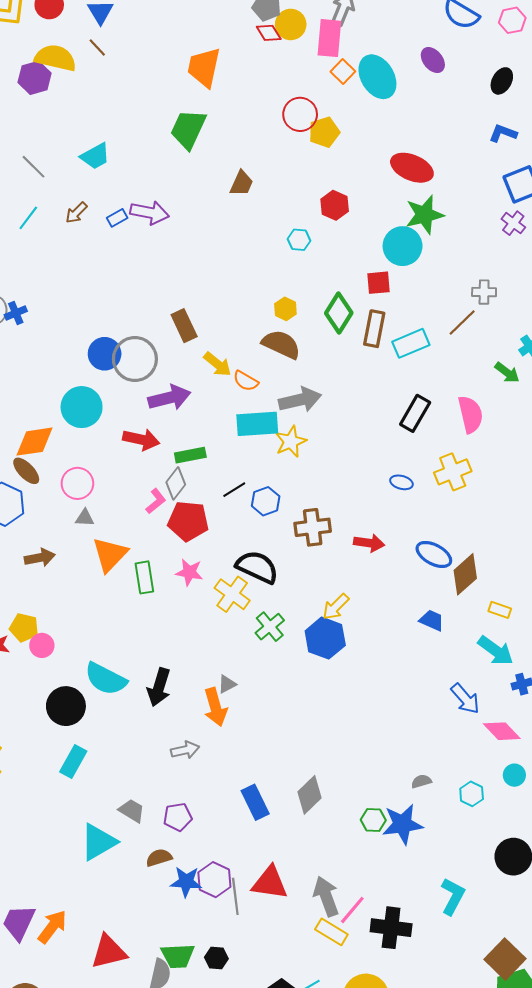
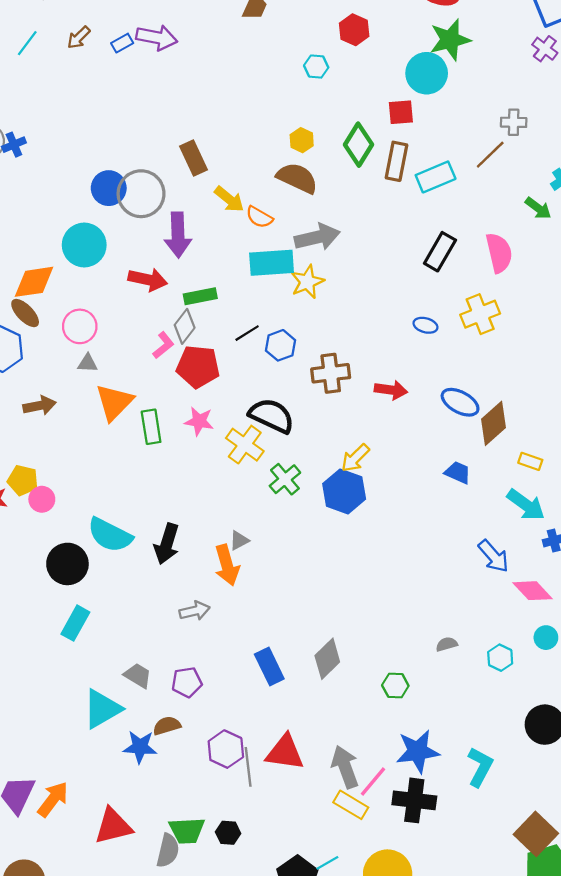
purple arrow: (169, 398) -> (178, 235), turned 102
blue star: (403, 824) -> (418, 751), moved
blue star: (186, 882) -> (140, 747), moved

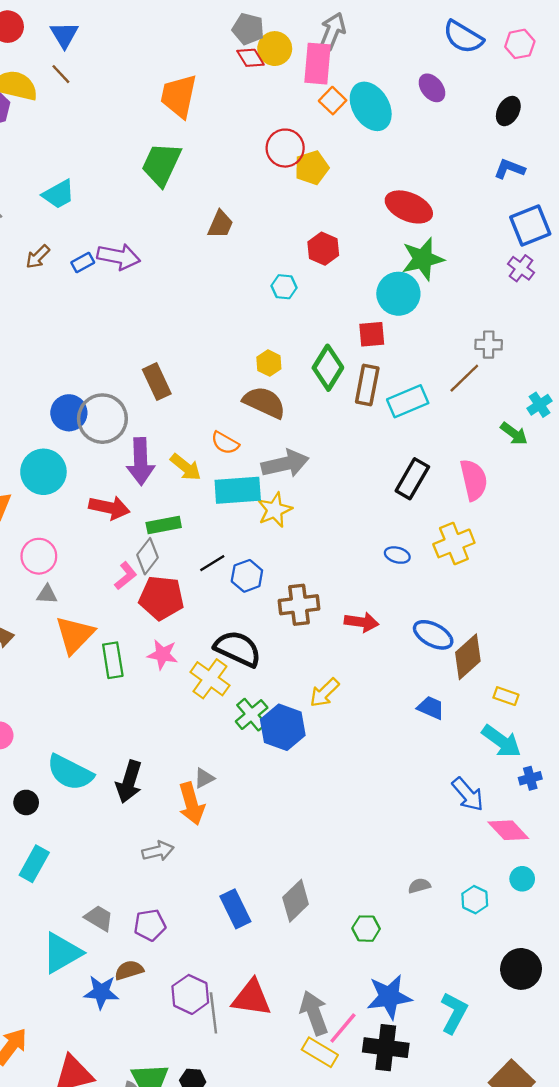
yellow arrow: (229, 199) -> (186, 467), moved
blue hexagon: (344, 491) -> (283, 727), moved
black circle: (67, 564) -> (26, 802), size x0.6

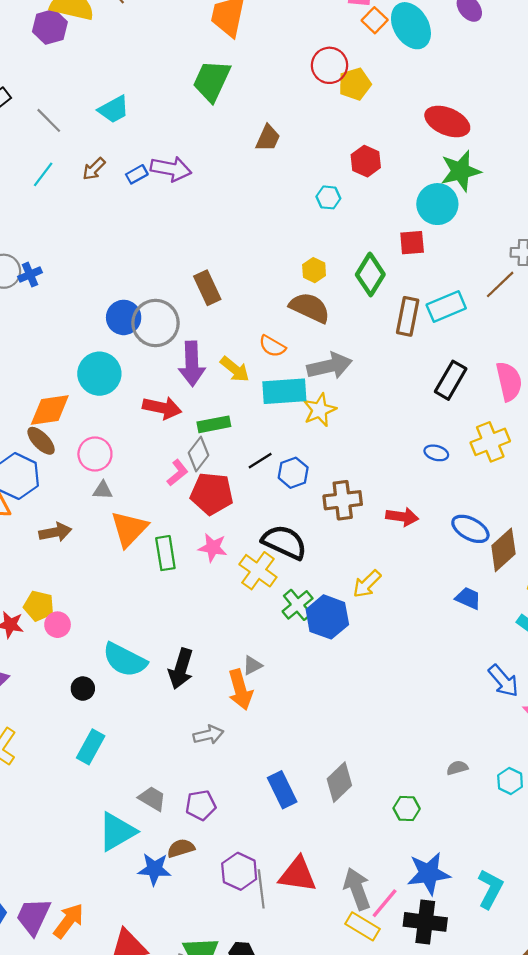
brown rectangle: (367, 385) -> (408, 316), moved

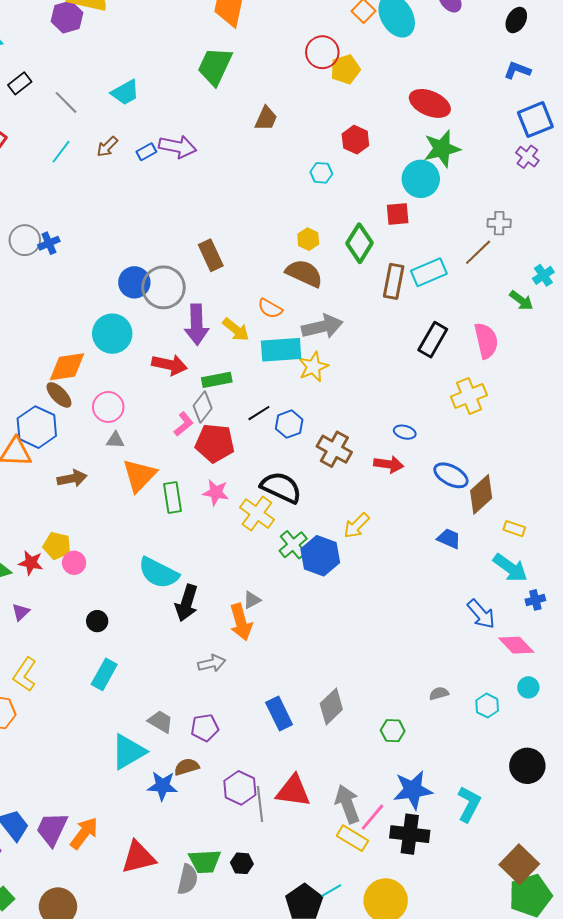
blue ellipse: (436, 453) -> (405, 432), moved
brown cross: (343, 500) -> (334, 449), turned 36
cyan semicircle: (125, 660) -> (158, 573), moved

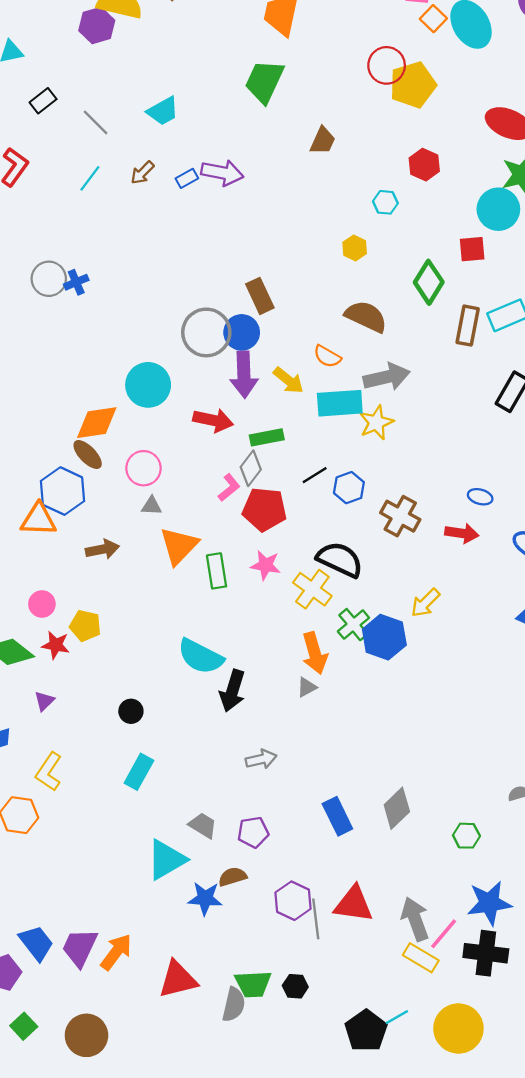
yellow pentagon: (345, 69) -> (413, 85), size x1.4
yellow hexagon: (308, 239) -> (355, 248), moved
blue circle: (134, 282) -> (242, 332), moved
pink circle: (74, 563) -> (42, 604), moved
orange arrow: (241, 622) -> (315, 653), moved

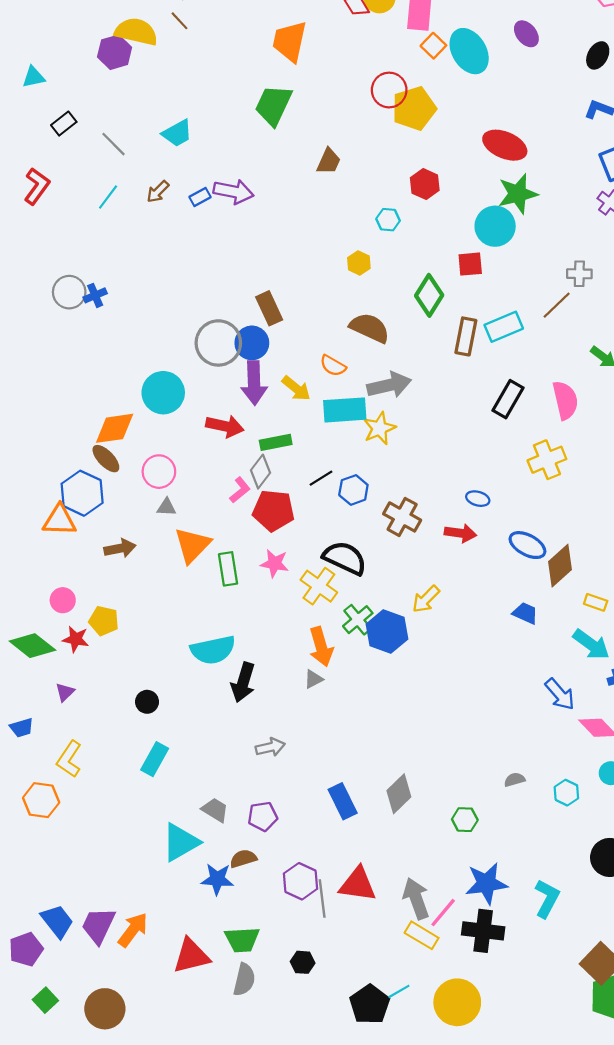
cyan semicircle: (201, 656) -> (213, 650), turned -39
green trapezoid: (253, 984) -> (242, 940), moved

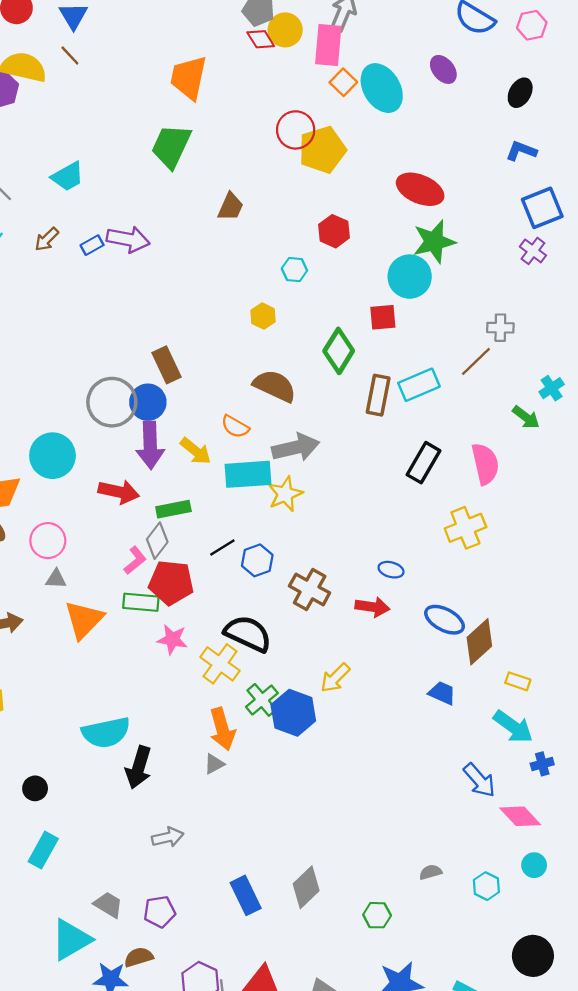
green rectangle: (228, 569) -> (141, 602), moved, turned -76

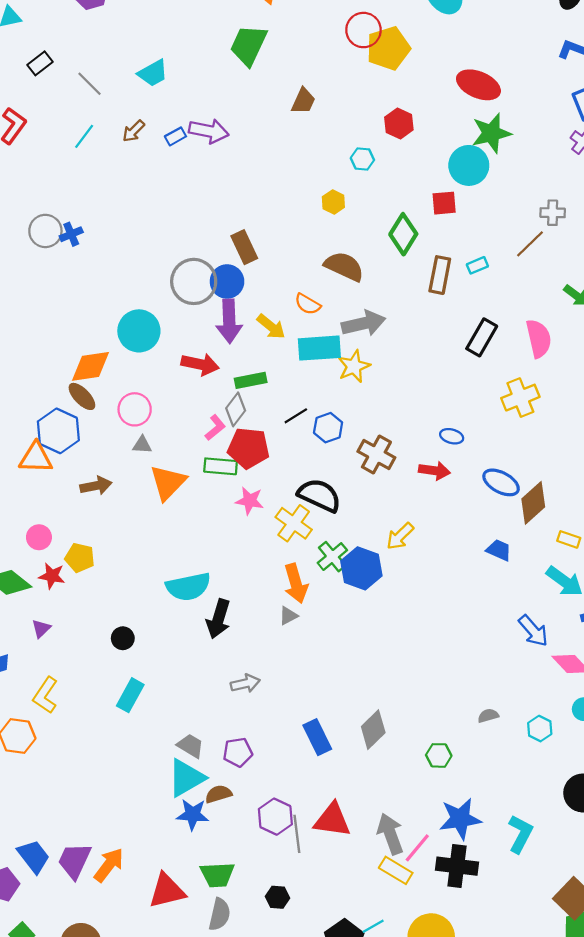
cyan rectangle: (419, 385) -> (477, 265), size x0.6
cyan triangle: (71, 940) -> (186, 778), moved

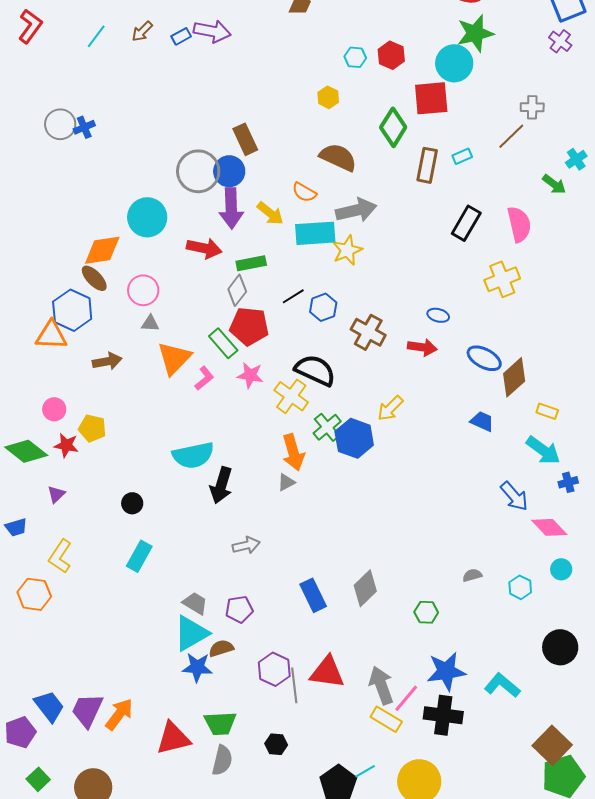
red hexagon: (399, 124) -> (391, 55), moved
red square: (444, 203) -> (431, 98), size x1.5
pink L-shape: (215, 428) -> (204, 378), moved
green rectangle: (221, 466) -> (223, 343), turned 44
cyan L-shape: (520, 834) -> (502, 685), turned -78

